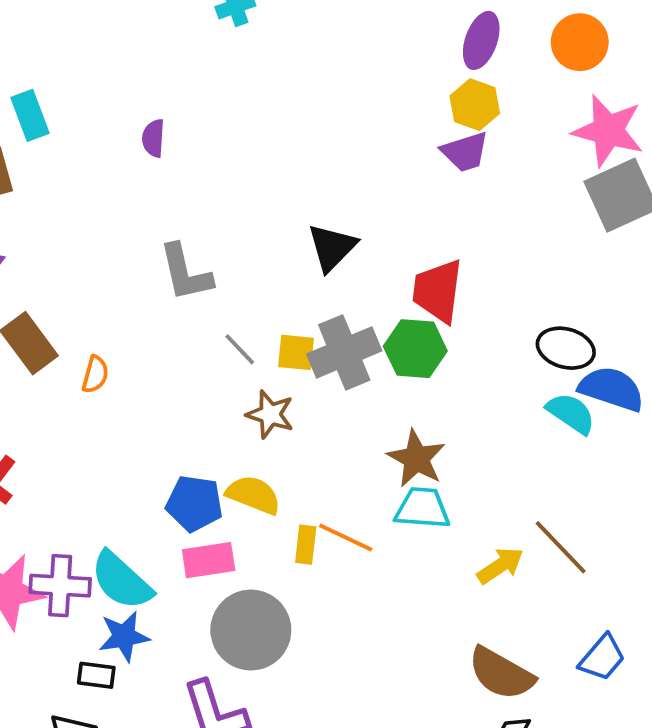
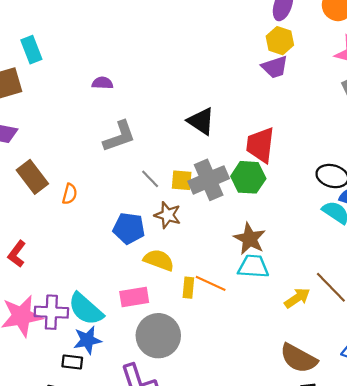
purple semicircle: (153, 138) -> (102, 83), moved, turned 90
black triangle: (332, 247) -> (201, 121), turned -40
gray L-shape: (185, 273) -> (119, 136), turned -96
blue pentagon: (194, 503) -> (129, 228), moved

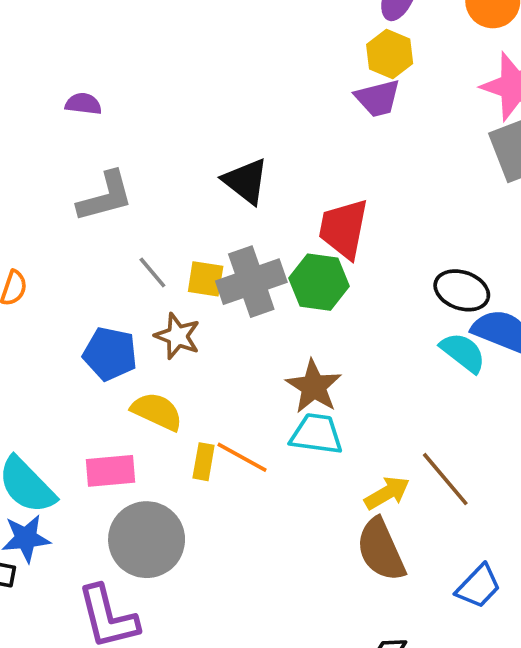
brown semicircle: (299, 358) -> (381, 550), moved, turned 33

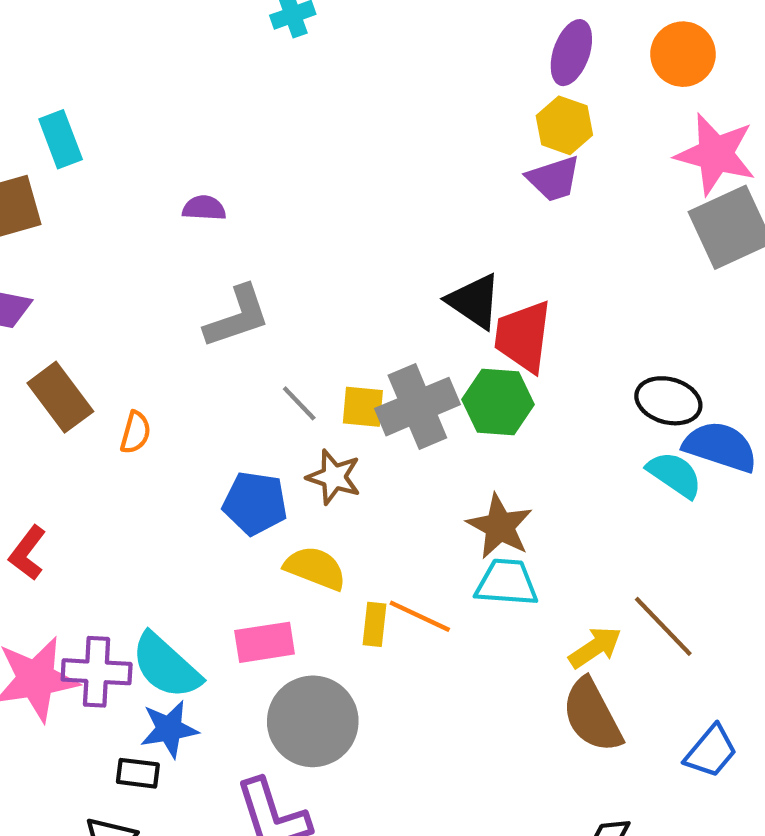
black triangle: (246, 181) -> (474, 301), moved

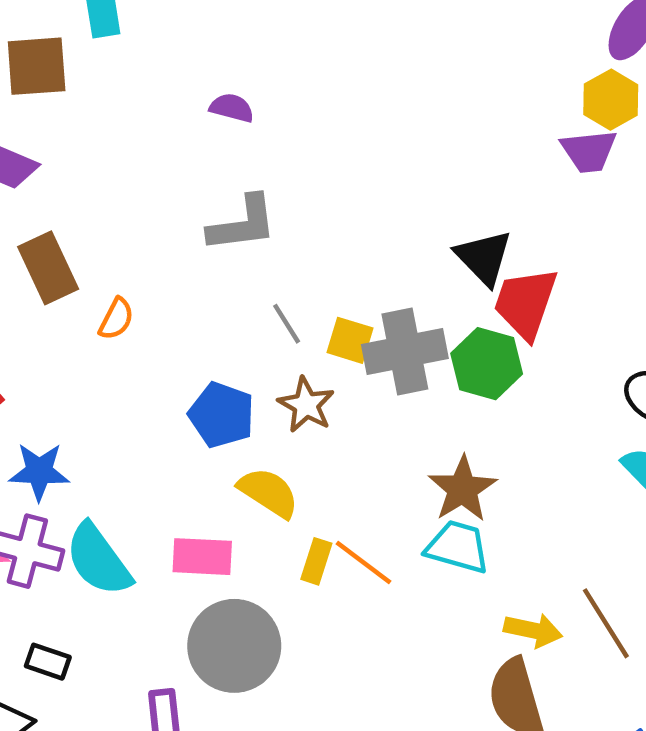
yellow arrow: (595, 647) -> (533, 630), turned 34
blue star: (169, 729) -> (39, 472), moved

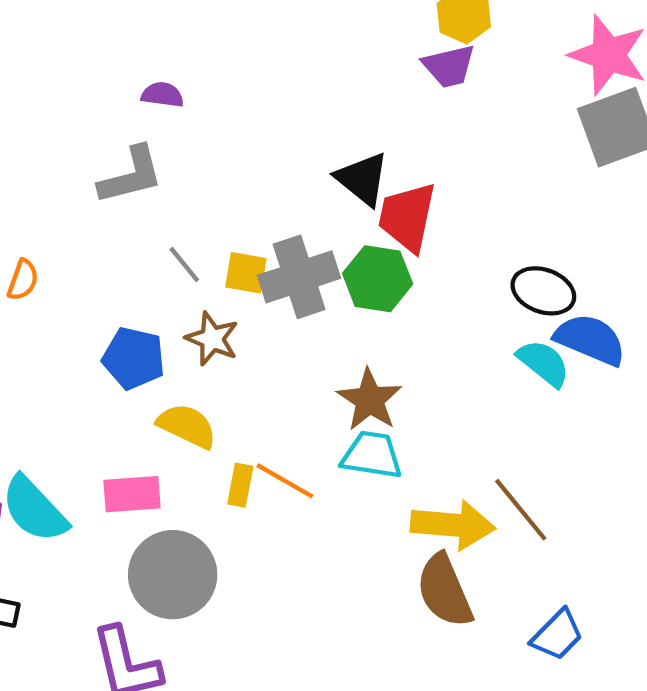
purple semicircle: (232, 108) -> (162, 95), moved
yellow arrow: (533, 630) -> (453, 525), size x1.5

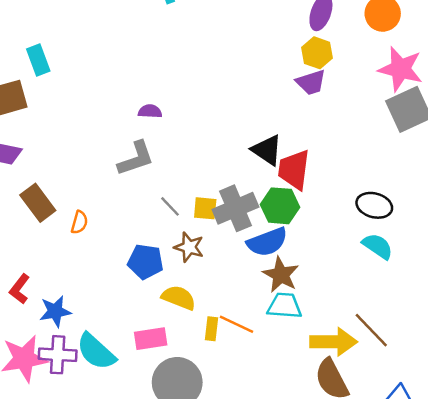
blue semicircle: (590, 340) -> (267, 242), moved, turned 141

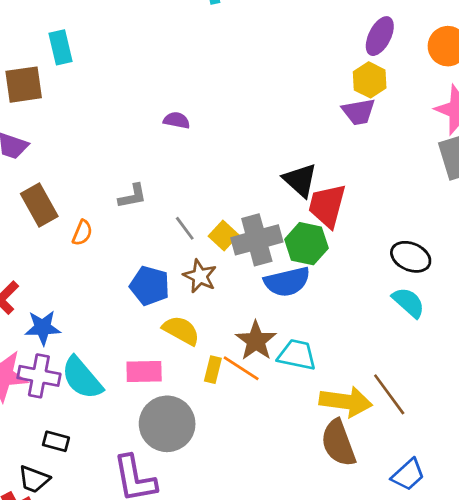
gray L-shape: (136, 158) -> (133, 196), moved, size x0.7
yellow square: (205, 208) -> (223, 236), turned 30
brown star: (281, 275) -> (256, 341), moved

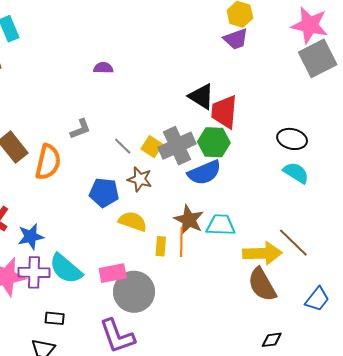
orange semicircle: (82, 233) -> (48, 162), size x1.8
orange line: (241, 368) -> (181, 242), turned 68
pink rectangle: (144, 372) -> (113, 273), moved

